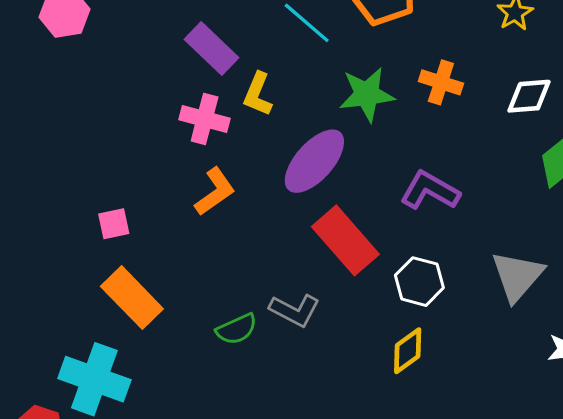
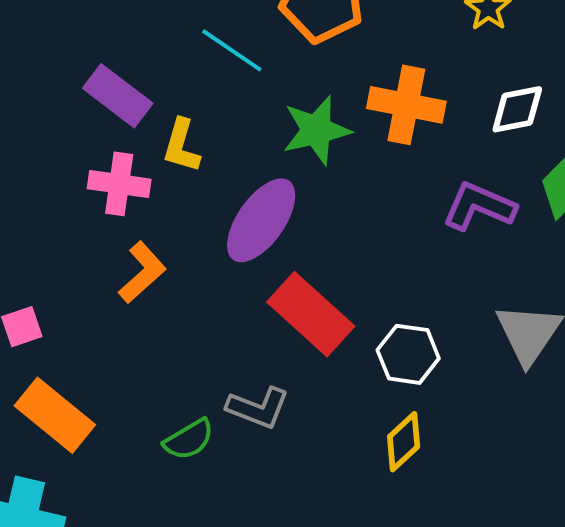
orange cross: (441, 82) -> (406, 105), size x1.4
purple L-shape: (430, 191) -> (479, 206), moved

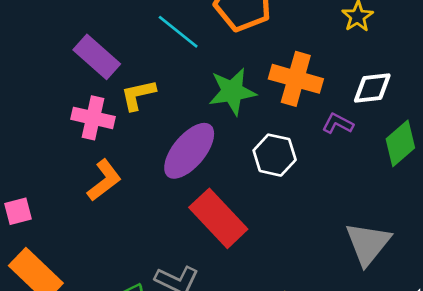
yellow L-shape: (181, 146) -> (138, 95), turned 57
purple L-shape: (479, 206) -> (338, 124), moved, size x0.6
white hexagon: (408, 354) -> (275, 155), moved

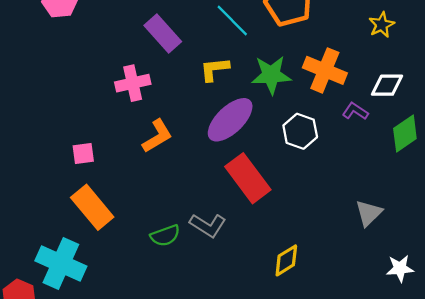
yellow L-shape: (138, 95) -> (214, 69), moved
pink cross: (93, 118) -> (133, 83), moved, turned -32
gray triangle: (368, 244) -> (369, 213), size x0.7

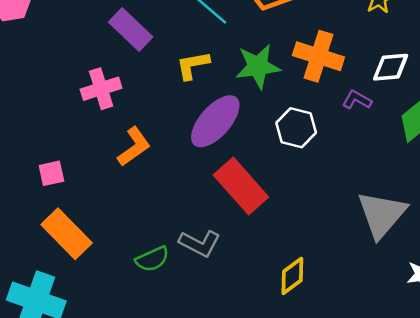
gray triangle: (369, 213) -> (382, 214), size x1.6

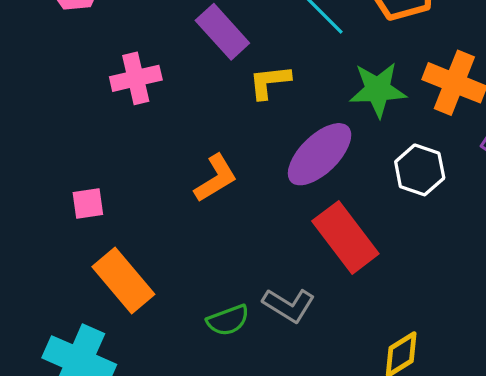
yellow L-shape: (193, 65) -> (270, 82), moved
pink cross: (101, 89) -> (136, 78), moved
pink square: (51, 173) -> (88, 204), moved

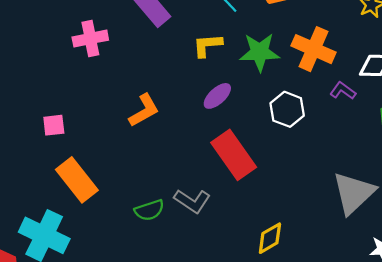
yellow L-shape: (270, 82) -> (207, 45), moved
purple ellipse: (320, 154) -> (217, 96), size x0.6

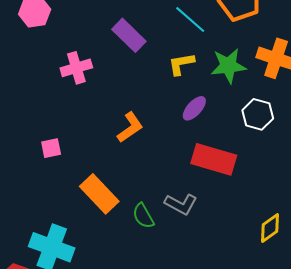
red rectangle: (234, 155) -> (214, 159), turned -33
orange rectangle: (77, 180) -> (99, 194), moved
green semicircle: (149, 210) -> (143, 216), turned 84
yellow diamond: (270, 238) -> (270, 228), moved

